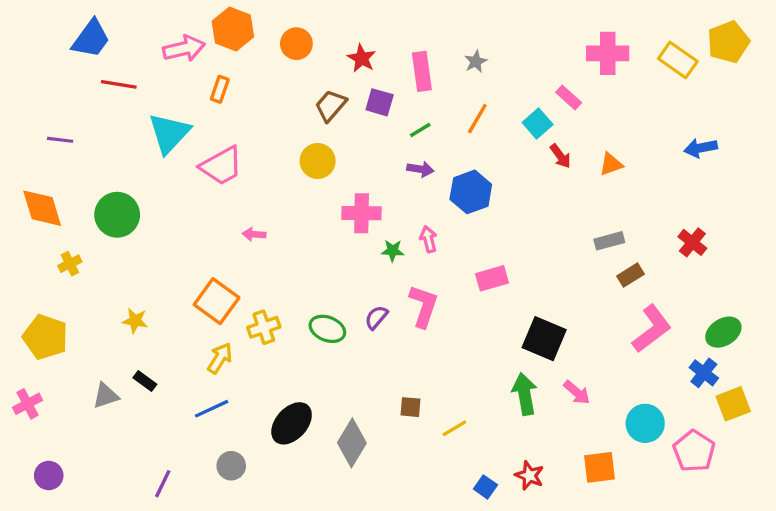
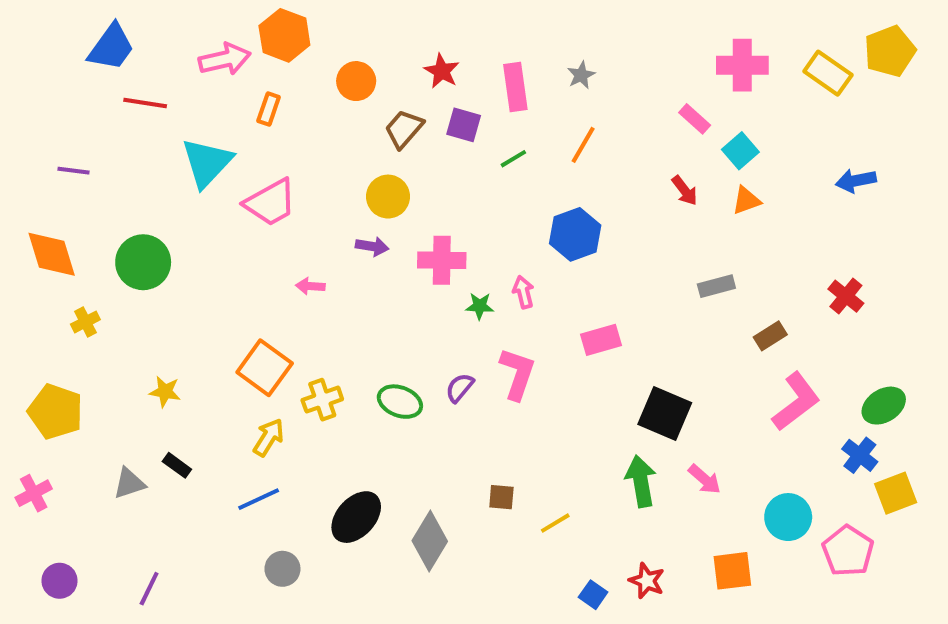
orange circle: (296, 44) -> (356, 81), moved
cyan square: (538, 123) -> (740, 151), moved
purple arrow: (420, 169) -> (372, 246), moved
gray rectangle: (609, 241) -> (716, 286), moved
purple line: (163, 484) -> (149, 589), moved

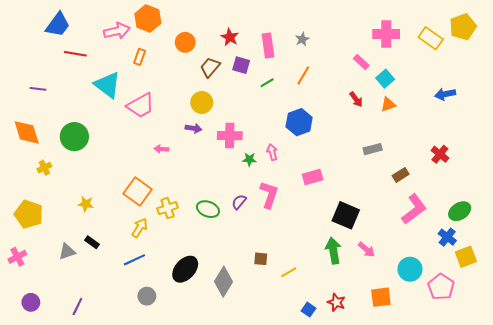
cyan triangle: (207, 163) -> (107, 85), turned -36

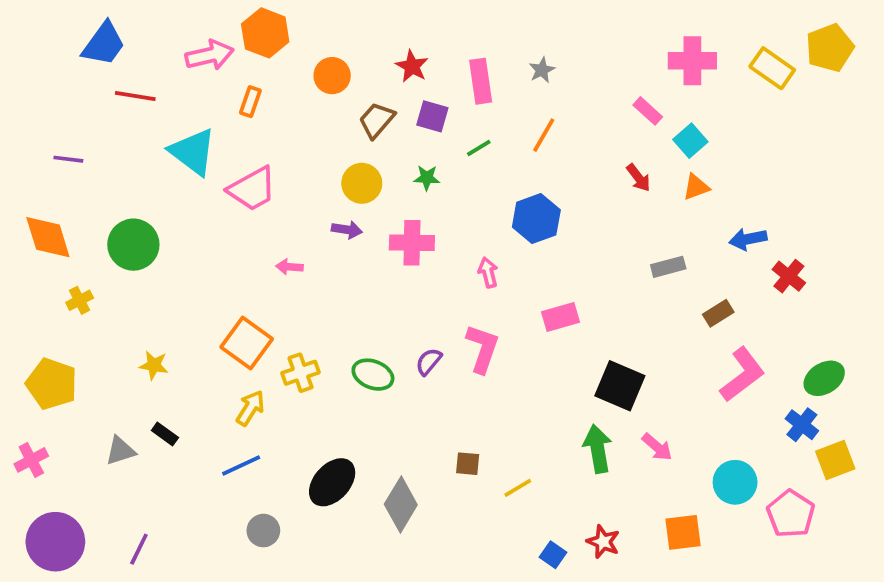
blue arrow: (445, 94) -> (748, 239), moved
green star: (249, 159) -> (427, 178), moved
purple circle: (31, 302) -> (55, 542), size x1.8

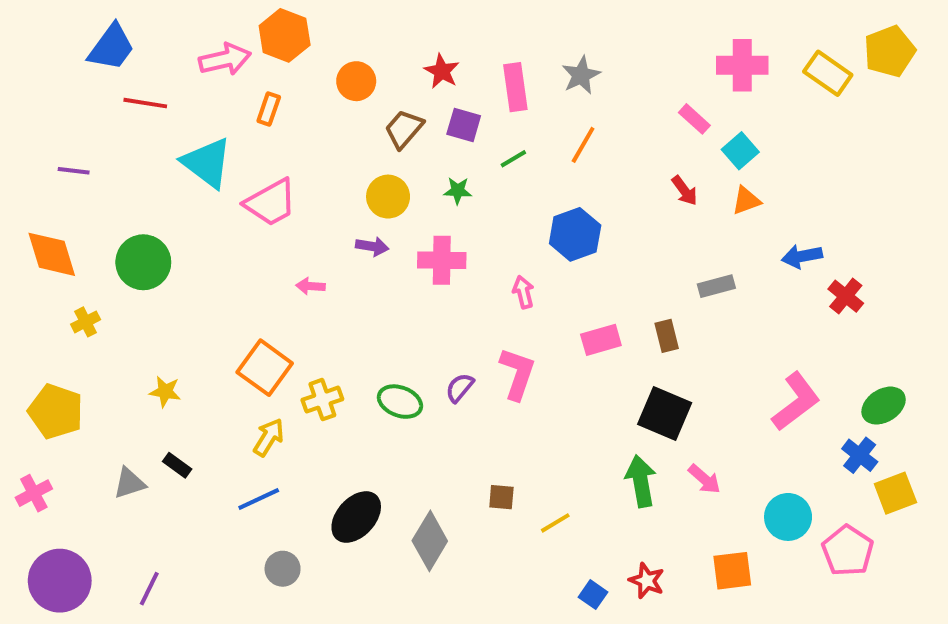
gray star: (542, 70) -> (581, 75), size x1.4
brown rectangle: (718, 313) -> (667, 336), moved, turned -72

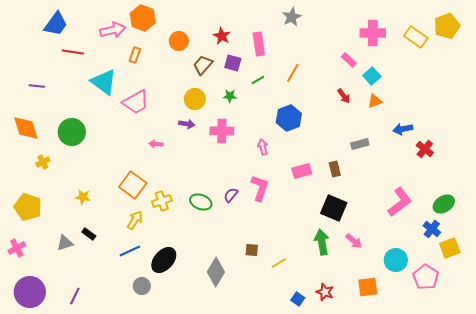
gray star: (581, 75) -> (292, 17), moved
black ellipse: (356, 517) -> (164, 260), moved

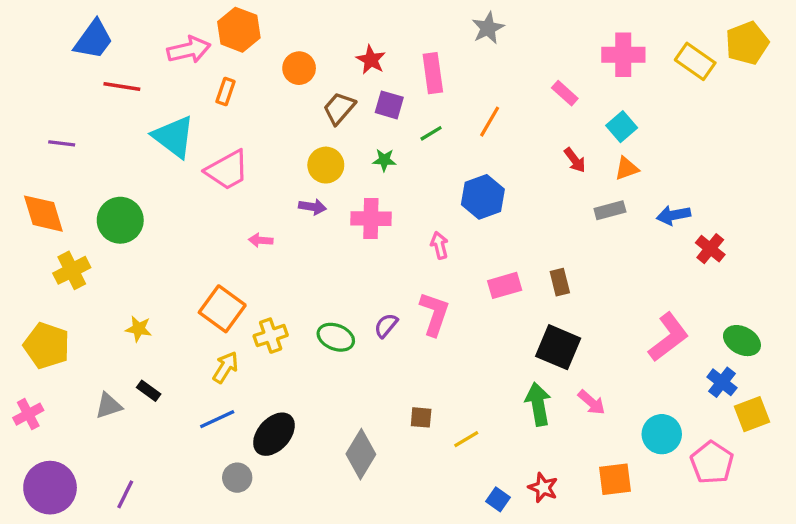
pink rectangle: (349, 60) -> (565, 93), moved
gray rectangle: (360, 144) -> (610, 210), moved
yellow cross: (43, 162) -> (72, 270), size x1.5
green ellipse: (444, 204) -> (742, 341), turned 60

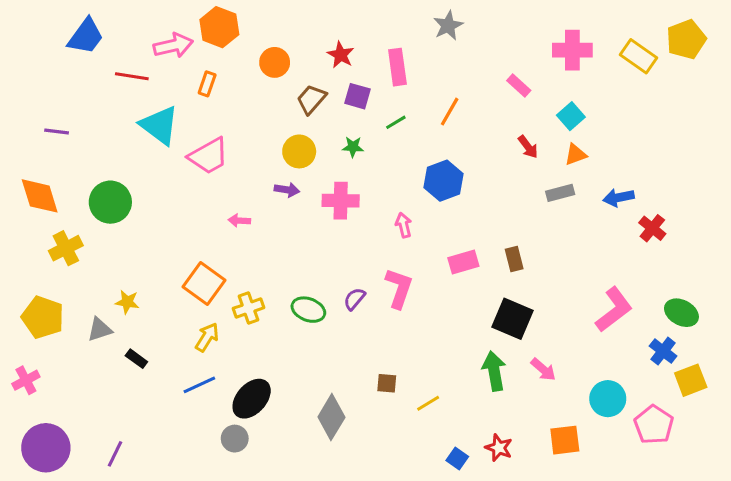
red line: (122, 87) -> (132, 76), moved
gray triangle: (109, 406) -> (100, 330), moved
gray circle: (237, 478) -> (235, 439), moved

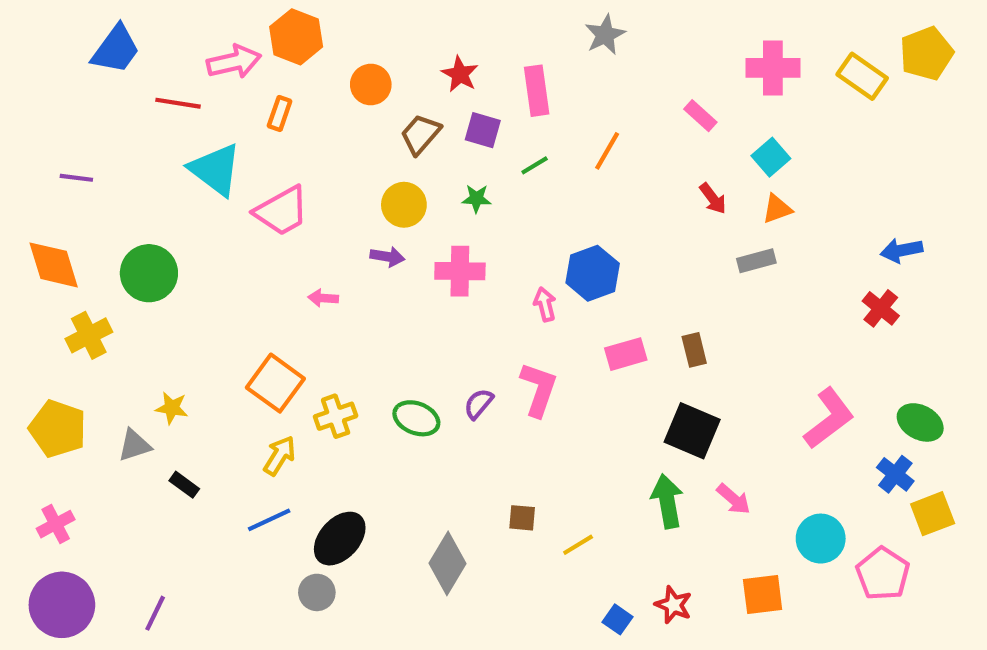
blue hexagon: (443, 181) -> (593, 273), moved
blue arrow: (619, 198) -> (901, 250), moved
pink cross: (26, 380) -> (56, 524), moved

